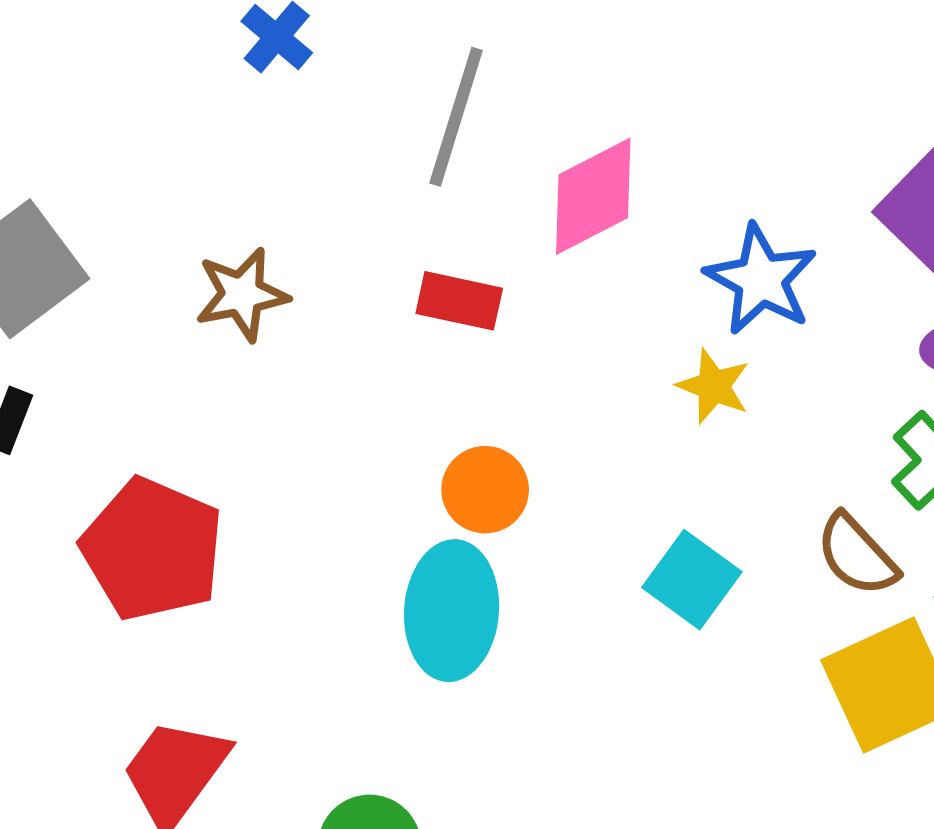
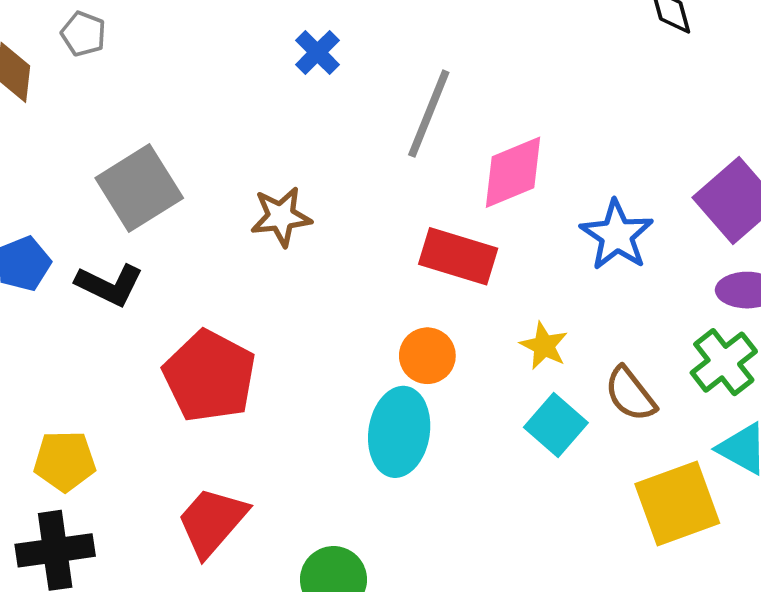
red rectangle: (459, 301) -> (458, 256), moved, size x1.4
yellow star: (714, 386) -> (544, 346), moved
brown semicircle: (857, 555) -> (630, 394), moved

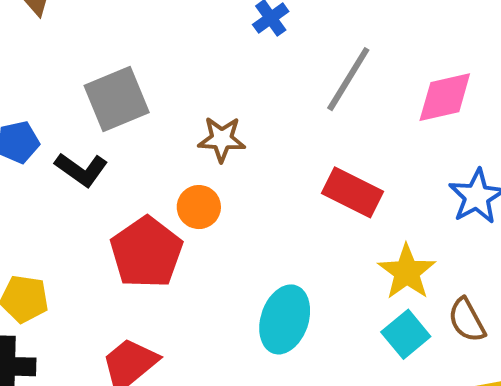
pink diamond: (513, 172) -> (445, 97), moved
yellow star: (544, 346) -> (407, 272), size x1.5
orange circle: (427, 356) -> (199, 207), moved

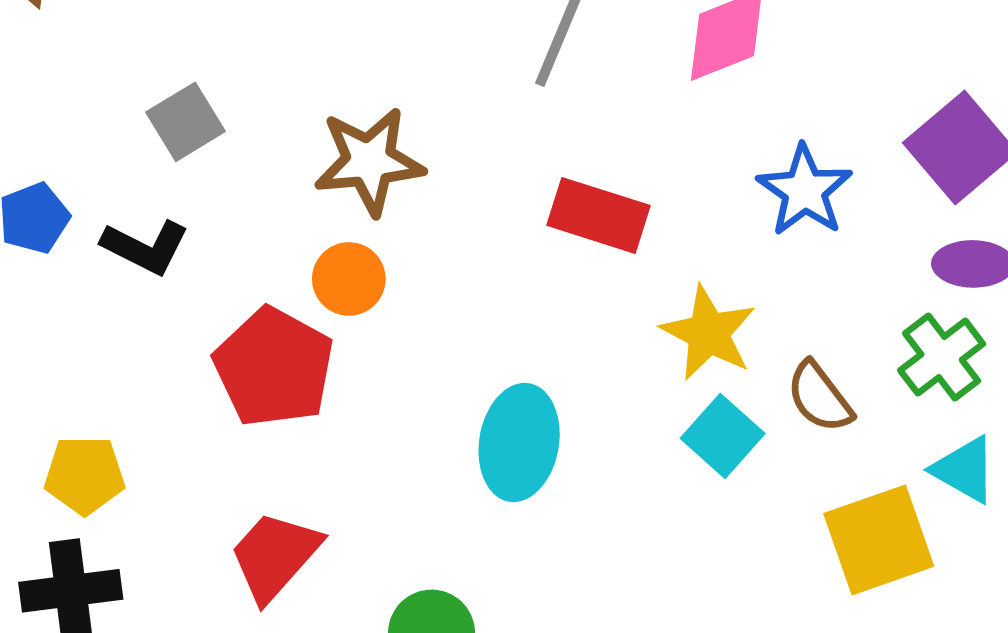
gray square: (117, 99) -> (186, 122), size x0.7
brown star: (222, 139) -> (369, 161), size x1.4

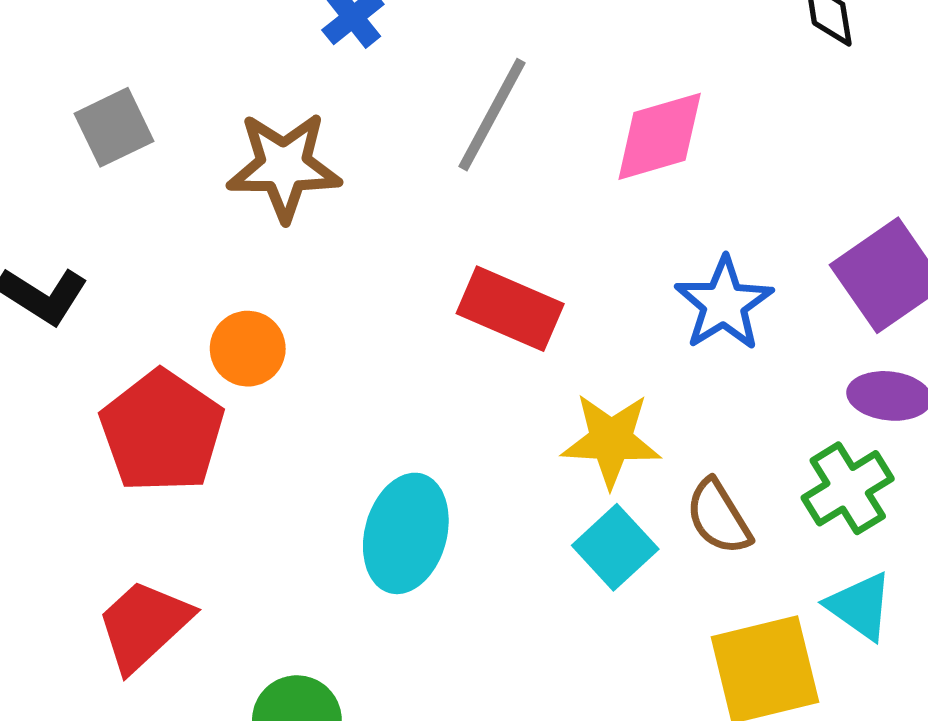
gray square: (186, 122) -> (114, 127), moved
brown star: (369, 161) -> (284, 166), moved
yellow star: (708, 333) -> (611, 440), turned -30

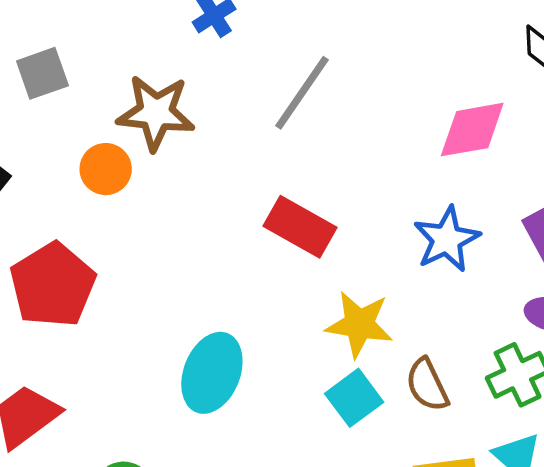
pink diamond: (660, 136) -> (472, 130), moved
orange circle: (248, 349) -> (106, 169), moved

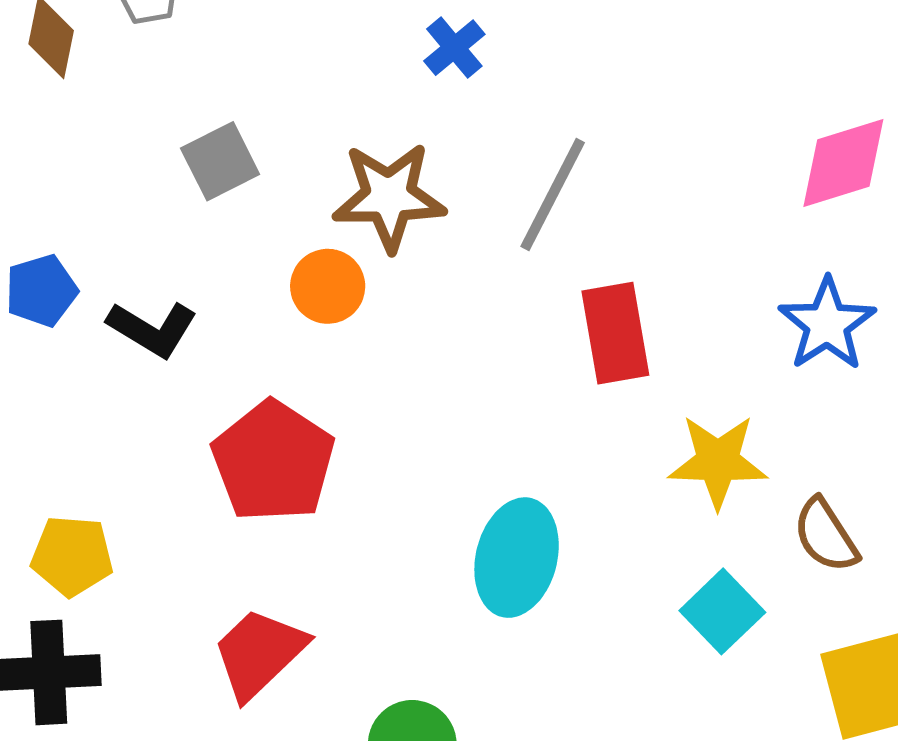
gray line: (302, 93) -> (553, 194), moved
red rectangle: (300, 227) -> (615, 333), turned 58
cyan square: (354, 398) -> (722, 611), moved

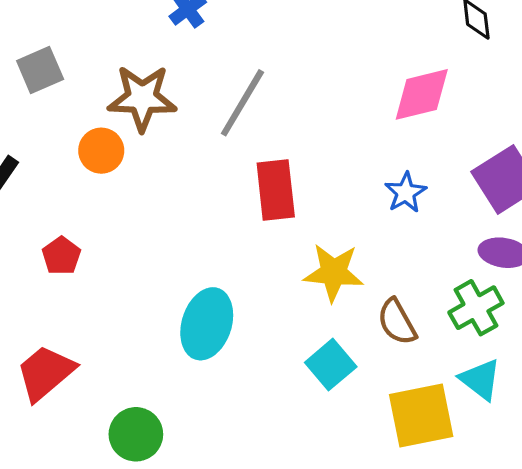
blue star: (827, 324) -> (406, 193), size x0.7
red pentagon: (273, 461) -> (61, 256), size x0.5

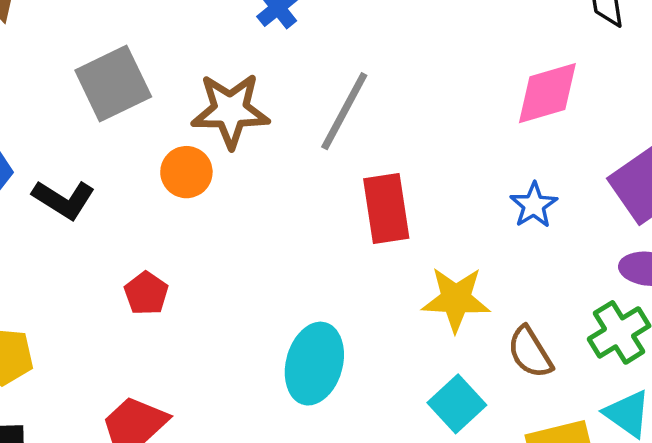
gray square: (40, 70) -> (113, 84), size x1.4

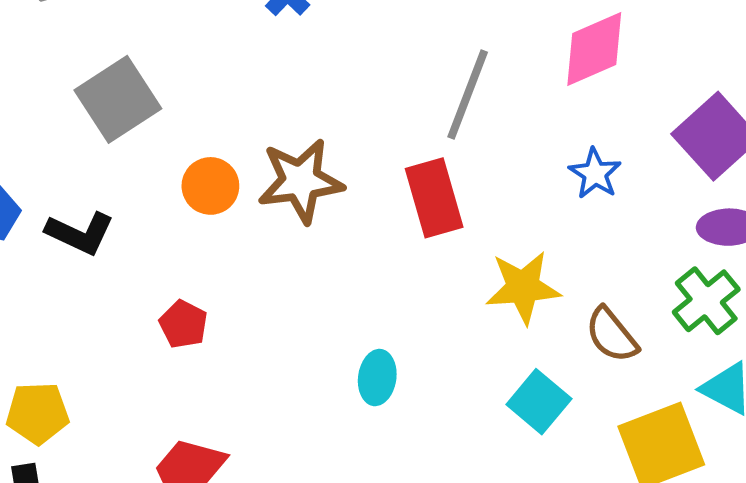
brown star: (230, 110) -> (301, 181), moved
gray line: (344, 111) -> (468, 95), moved
cyan ellipse: (314, 364) -> (377, 378), size x0.6

